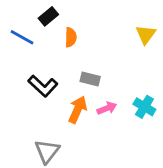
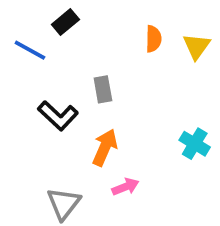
orange semicircle: (71, 37) -> (153, 39), moved
gray rectangle: (90, 79) -> (103, 89), moved, turned 66
pink arrow: (107, 108) -> (125, 187), moved

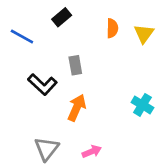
black rectangle: (65, 22) -> (62, 17), moved
pink arrow: (125, 187) -> (92, 152), moved

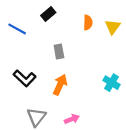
black L-shape: (42, 84) -> (25, 78), moved

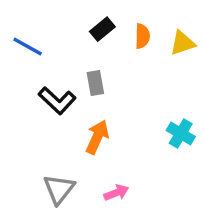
black rectangle: (48, 14) -> (102, 29), moved
yellow triangle: (113, 27) -> (182, 43), turned 35
black L-shape: (25, 78) -> (57, 100), moved

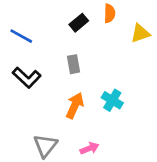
orange semicircle: (142, 36) -> (110, 13), moved
black L-shape: (57, 100) -> (27, 78), moved
cyan cross: (181, 134) -> (112, 100), moved

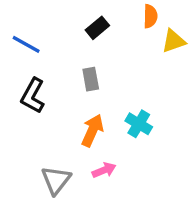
orange semicircle: (110, 13) -> (150, 16), moved
black L-shape: (27, 78) -> (33, 96), turned 76
pink arrow: (89, 148) -> (104, 170), moved

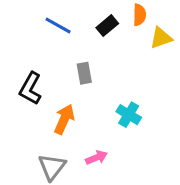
black rectangle: (97, 28) -> (107, 26), moved
blue line: (26, 44) -> (58, 26), moved
orange arrow: (92, 130) -> (64, 119), moved

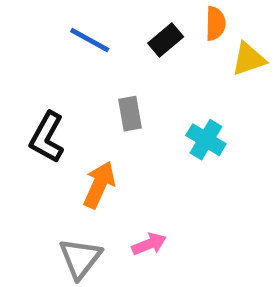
cyan cross: (129, 115) -> (206, 140), moved

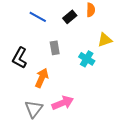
yellow triangle: (249, 59) -> (105, 40), moved
pink arrow: (149, 244) -> (63, 103), size x1.5

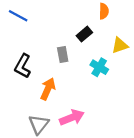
blue line: (38, 17) -> (18, 16), moved
black rectangle: (70, 17) -> (84, 34), moved

